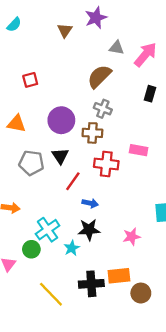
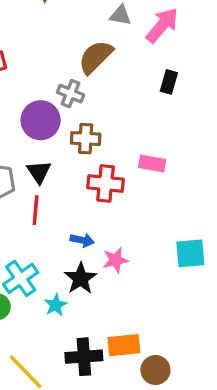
gray cross: (103, 109) -> (71, 94), moved
red line: (73, 181) -> (36, 210), moved, turned -30
black star: (89, 230) -> (81, 278), turned -30
pink star: (132, 237) -> (116, 260), moved

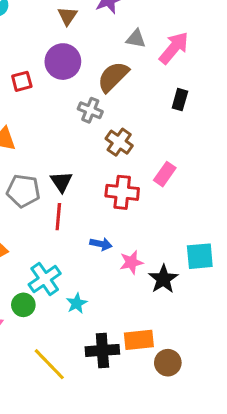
purple circle: (41, 120) -> (63, 62), moved
brown cross: (86, 139) -> (119, 142), moved, turned 32
pink rectangle: (152, 164) -> (165, 174), turned -65
black star: (81, 278) -> (163, 279), moved

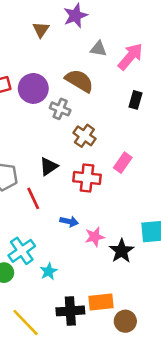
purple circle: (63, 62) -> (33, 88), moved
brown semicircle: (113, 77) -> (79, 81), turned 76
black triangle: (61, 182) -> (49, 166), moved, turned 30
red line: (58, 217) -> (33, 198), turned -30

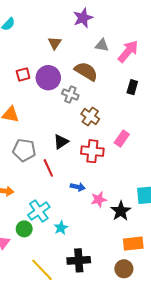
brown triangle: (41, 30) -> (55, 43), moved
orange rectangle: (101, 302) -> (133, 244), moved

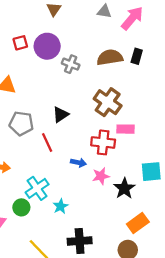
brown semicircle: (86, 71) -> (110, 57), moved, turned -40
brown cross: (90, 117) -> (108, 102), moved, size x1.4
pink rectangle: (122, 139) -> (125, 129), moved, turned 56
red cross: (92, 151) -> (103, 142), moved
orange rectangle: (133, 244) -> (138, 223), turned -30

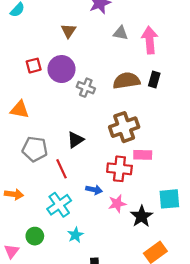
pink arrow: (132, 18) -> (150, 40), turned -45
brown cross: (108, 102) -> (124, 127), turned 36
cyan cross: (37, 188) -> (59, 205), moved

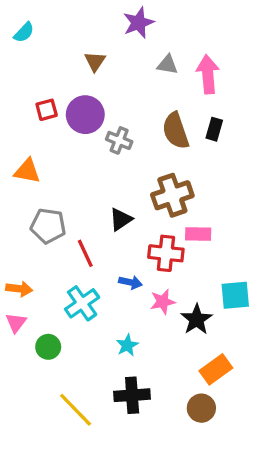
brown semicircle: (126, 81) -> (176, 131), turned -100
black triangle: (75, 140) -> (121, 219), moved
cyan star: (75, 235) -> (127, 345), moved
pink triangle: (12, 251) -> (16, 323), moved

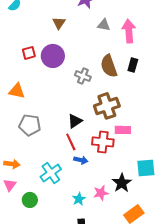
gray cross: (119, 140) -> (83, 76), moved
red line: (85, 253) -> (71, 142), moved
pink star: (163, 302) -> (101, 193), moved

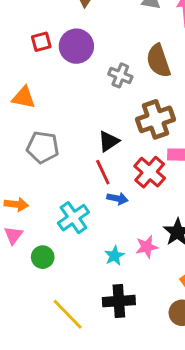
red cross: (103, 142) -> (150, 172), turned 35

